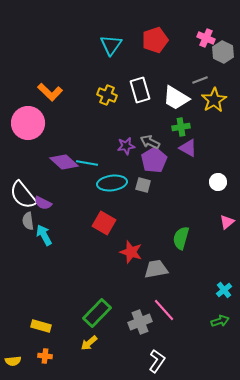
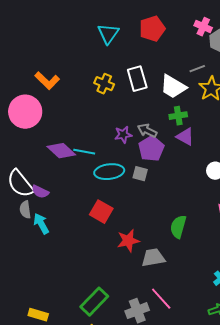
red star: (131, 252) -> (128, 241), turned -30

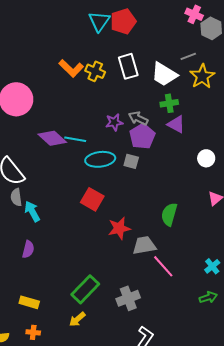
red pentagon: (152, 29) -> (123, 21), moved
orange L-shape: (47, 81) -> (71, 68), moved
purple semicircle: (40, 192) -> (28, 249), moved, turned -102
pink line: (161, 299) -> (163, 266), moved

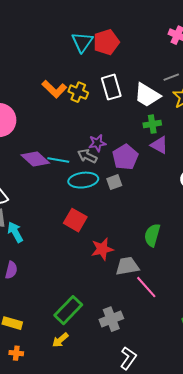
gray arrow: (138, 118) -> (87, 156), moved
gray square: (131, 161) -> (114, 182), turned -35

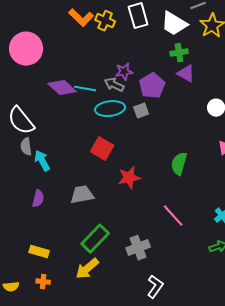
gray trapezoid: (127, 266) -> (82, 195), moved
yellow arrow: (60, 340) -> (87, 269), size x1.4

